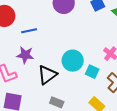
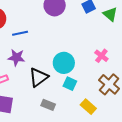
cyan square: (92, 72) -> (70, 84), moved

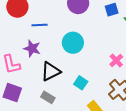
cyan circle: (64, 63) -> (73, 43), moved
gray rectangle: (48, 105) -> (48, 97), moved

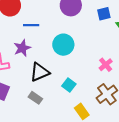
purple star: (32, 48) -> (22, 48), turned 30

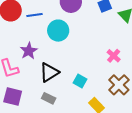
blue line: (31, 25) -> (35, 15), moved
cyan circle: (63, 45) -> (58, 31), moved

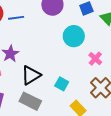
cyan circle: (58, 31) -> (74, 36), moved
gray rectangle: (49, 98) -> (30, 101), size x1.5

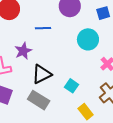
blue line: (16, 18) -> (43, 28), moved

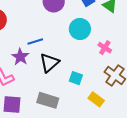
blue line: (43, 28) -> (35, 42), moved
black triangle: (42, 74) -> (49, 63), moved

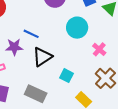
blue line: (35, 42) -> (31, 34), turned 35
purple star: (20, 57) -> (14, 47), turned 30

